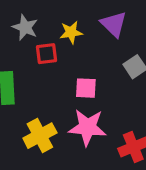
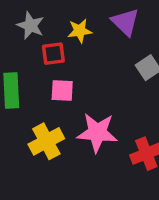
pink square: (86, 88) -> (62, 90), moved

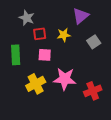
purple triangle: (125, 22) -> (81, 16), turned 36
yellow star: (80, 31) -> (64, 35), moved

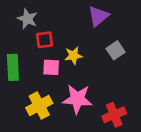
yellow star: (64, 35) -> (73, 56), moved

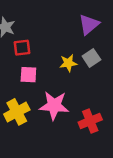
purple triangle: (98, 16) -> (89, 24), moved
yellow star: (73, 56) -> (68, 63), moved

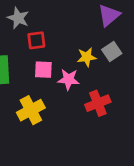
pink star: (54, 106) -> (68, 79), moved, size x0.7
red cross: (90, 121) -> (98, 103), moved

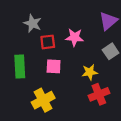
yellow star: (87, 57) -> (90, 72), moved
pink star: (68, 79) -> (74, 37), moved

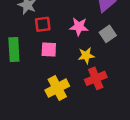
pink star: (74, 37) -> (79, 27), moved
yellow cross: (43, 100) -> (57, 88), moved

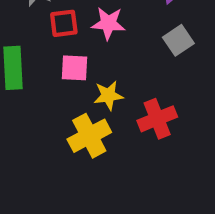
pink star: (79, 27) -> (108, 23), moved
yellow star: (86, 56) -> (108, 95), moved

